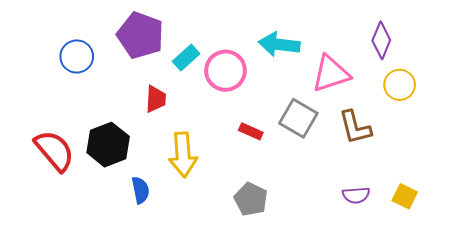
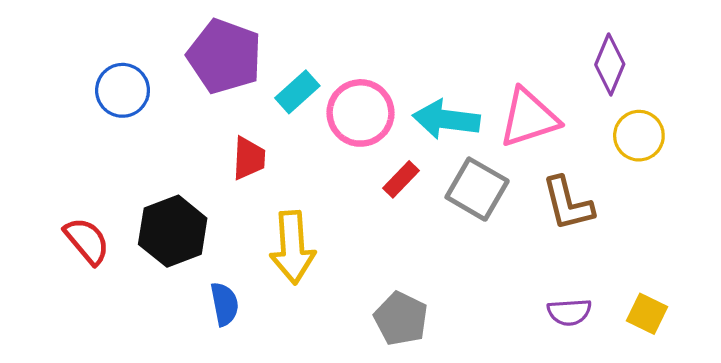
cyan arrow: (279, 44) -> (446, 119), moved
red rectangle: (251, 131) -> (401, 179), moved, turned -70
red semicircle: (54, 151) -> (87, 241), size x0.7

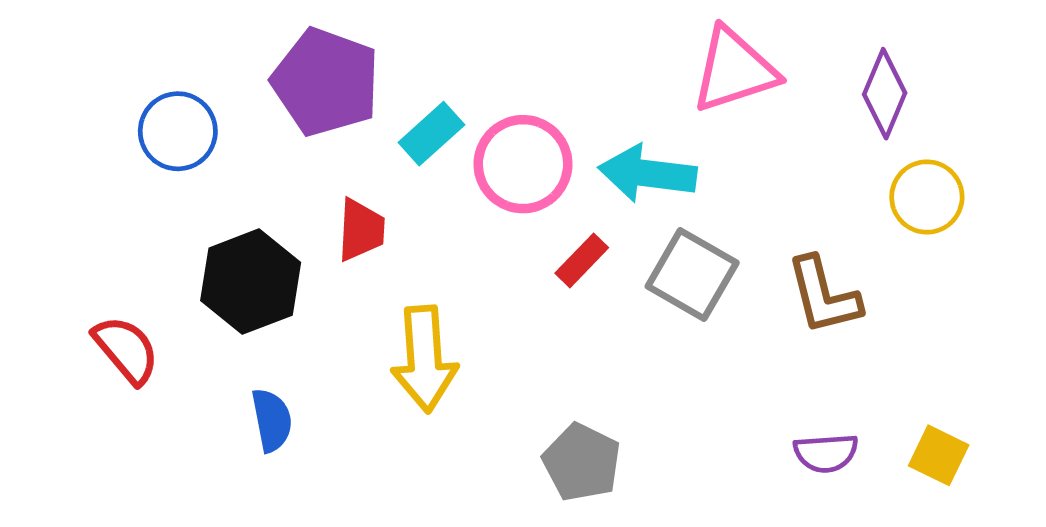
pink triangle: (529, 118) -> (734, 70), moved
black hexagon: (173, 231) -> (251, 282), moved
blue semicircle: (225, 304) -> (272, 420), moved

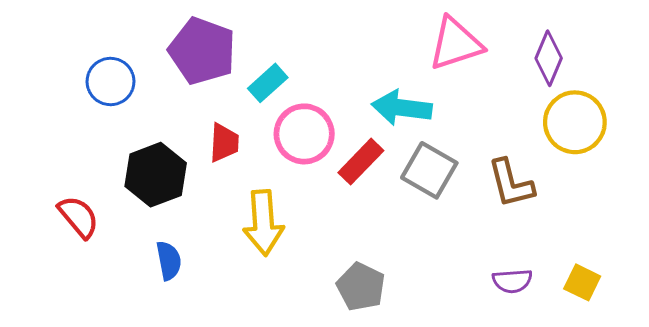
pink circle: (523, 164) -> (304, 134), moved
yellow circle: (927, 197) -> (575, 122), size x1.4
red rectangle: (582, 260) -> (361, 162), size x1.4

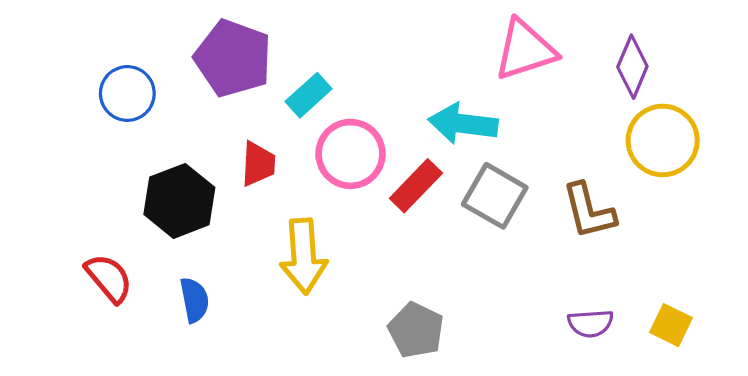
red semicircle: (78, 217) -> (109, 278), moved

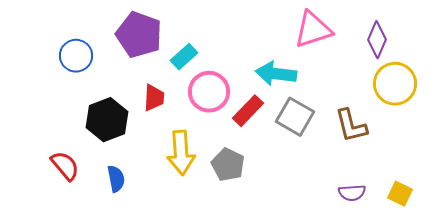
gray pentagon: (416, 330) -> (228, 165), moved

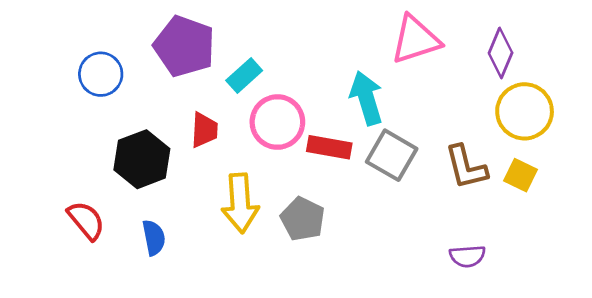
cyan arrow: (276, 74) -> (366, 98), turned 66
red rectangle: (248, 111) -> (329, 147), turned 56
yellow square: (400, 194) -> (521, 175), moved

